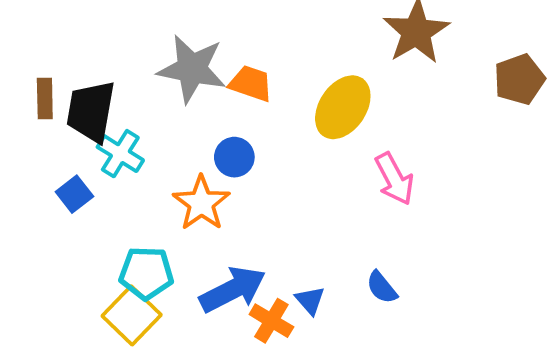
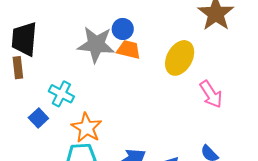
black trapezoid: (91, 111) -> (24, 39), moved
blue circle: (234, 157) -> (123, 29), moved
orange star: (201, 203) -> (87, 128), moved

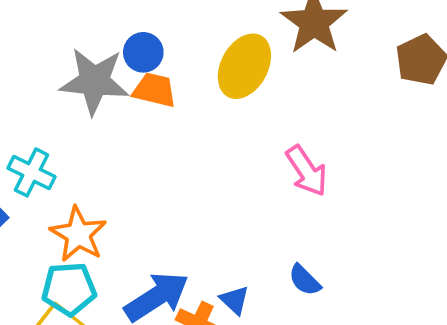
yellow ellipse: (180, 58) -> (244, 66), moved

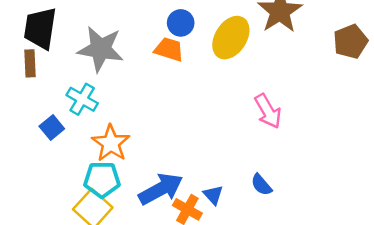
blue circle: (143, 52) -> (181, 23), moved
gray star: (94, 81) -> (101, 49), moved

